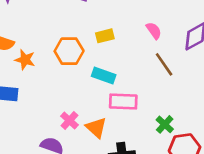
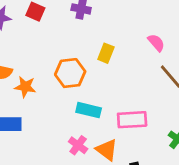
yellow rectangle: (105, 36) -> (106, 53), turned -48
cyan rectangle: (104, 76) -> (89, 110), moved

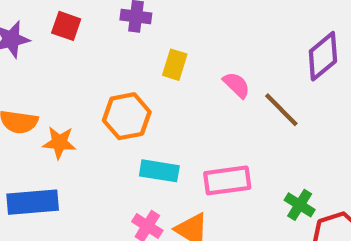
pink semicircle: (156, 43) -> (236, 85), moved
yellow rectangle: (106, 53) -> (175, 65), moved

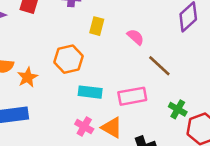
brown line: (281, 110) -> (159, 66), moved
orange star: (59, 143) -> (28, 77), turned -30

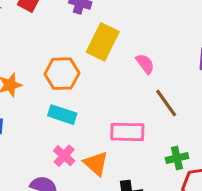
yellow rectangle: (97, 26) -> (103, 42), size x1.6
cyan rectangle: (90, 92) -> (62, 115), moved
green cross: (178, 109) -> (177, 158), turned 36

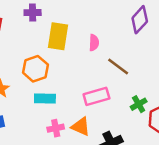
pink semicircle: (145, 64) -> (94, 43), turned 56
pink cross: (64, 156) -> (56, 128), turned -35

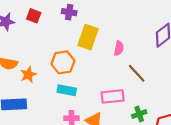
green cross: (139, 104) -> (139, 114), moved

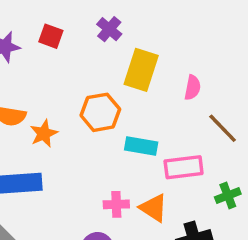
purple cross: (69, 12) -> (109, 29), turned 32
cyan rectangle: (67, 90) -> (141, 146), moved

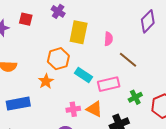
orange star: (44, 134) -> (46, 81), moved
cyan rectangle: (141, 146) -> (83, 75), turned 30

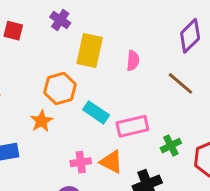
brown line: (128, 60) -> (180, 83), moved

